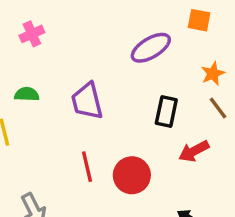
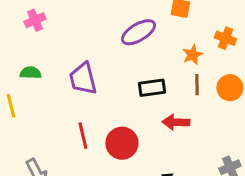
brown line: (218, 108) -> (197, 85), turned 36
black rectangle: (166, 111) -> (152, 88), turned 70
red arrow: (194, 151) -> (176, 122), turned 30

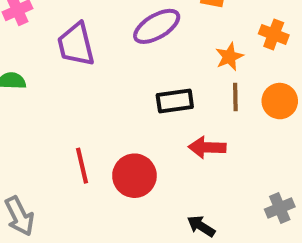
purple trapezoid: (83, 79) -> (76, 45), moved

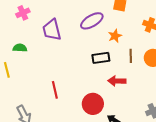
orange star: (229, 57) -> (115, 36), moved
red circle: (134, 176) -> (93, 104), moved

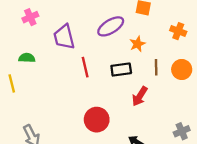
red arrow: (117, 81) -> (140, 96), turned -60
red line: (55, 90) -> (85, 67), moved
red circle: (93, 104) -> (97, 120), moved

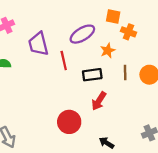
orange cross: (178, 31) -> (128, 32), moved
red line: (85, 67) -> (64, 60), moved
red arrow: (140, 96) -> (99, 101), moved

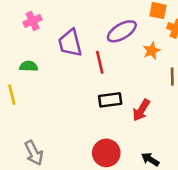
black rectangle: (92, 75) -> (110, 100), moved
red circle: (69, 122) -> (106, 153), moved

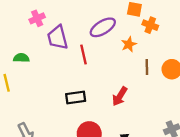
pink cross: (33, 21) -> (37, 18), moved
black rectangle: (110, 100) -> (76, 97), moved

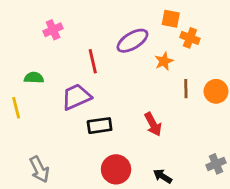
purple trapezoid: (58, 38) -> (76, 97), moved, turned 80
red line: (84, 55) -> (93, 61), moved
red arrow: (120, 96) -> (153, 124), turned -60

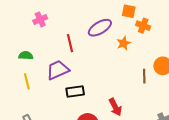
brown line: (186, 89) -> (144, 76), moved
yellow line: (16, 108) -> (27, 81), moved
red arrow: (153, 124) -> (115, 107), moved

